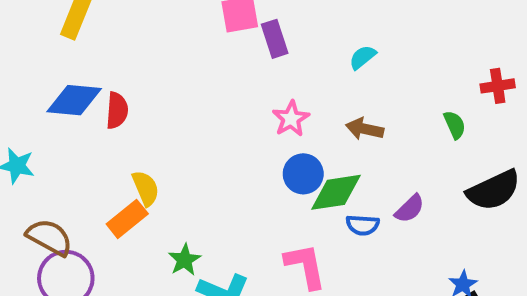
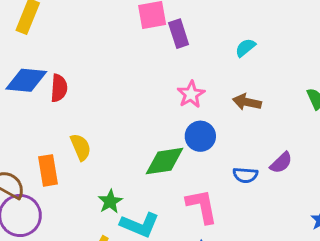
green diamond: (336, 192) -> (165, 161), moved
orange rectangle: (127, 219) -> (48, 170), moved, turned -60

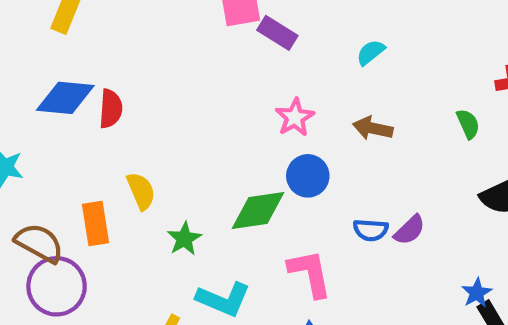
purple rectangle: (179, 34) -> (277, 33), turned -40
purple semicircle: (281, 163) -> (410, 230), moved
green star: (110, 202) -> (184, 239), moved

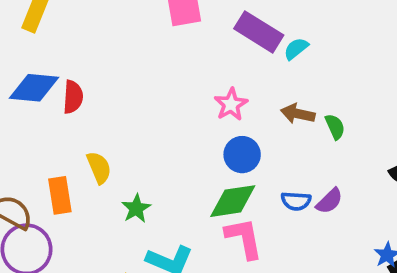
purple rectangle: (277, 33) -> (259, 32), moved, size x1.4
green semicircle: (468, 124) -> (335, 127), moved
green diamond: (258, 211) -> (233, 201), moved

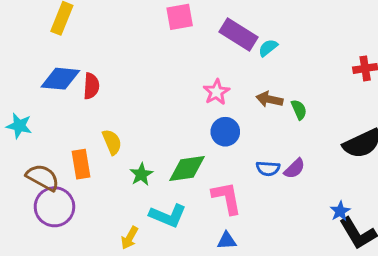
green diamond: (233, 201) -> (187, 169), moved

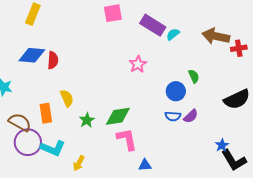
brown arrow: (269, 99) -> (216, 36), moved, size x1.5
blue circle: (225, 132) -> (176, 91), moved
pink L-shape: (227, 198) -> (127, 139), moved
cyan L-shape: (168, 216) -> (53, 148), moved

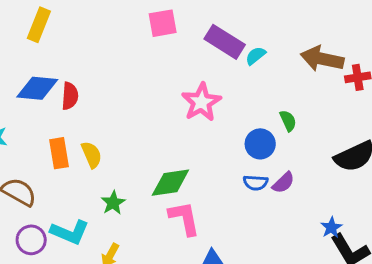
pink star: (138, 64) -> (201, 102), size x1.4
orange rectangle: (46, 113) -> (59, 153), moved
green star: (87, 120) -> (113, 203), moved
purple circle: (28, 142) -> (31, 240), moved, size x0.7

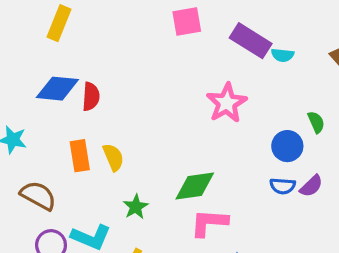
cyan semicircle: (256, 56) -> (283, 55), turned -135
pink L-shape: (184, 218) -> (209, 223), turned -75

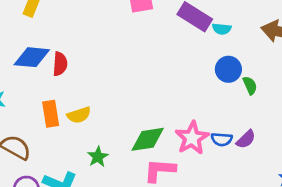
pink star: (227, 103) -> (192, 138), moved
blue circle: (287, 146) -> (228, 69), moved
yellow semicircle: (113, 157) -> (79, 115), turned 95

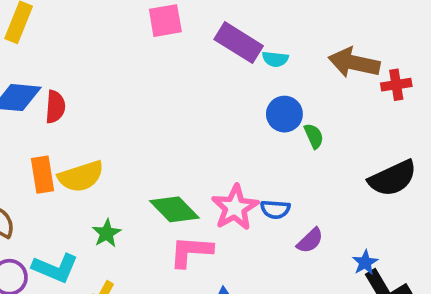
yellow semicircle: (79, 115) -> (81, 176), size x1.4
green diamond: (148, 139) -> (174, 209), turned 54
purple semicircle: (246, 139) -> (310, 241), moved

